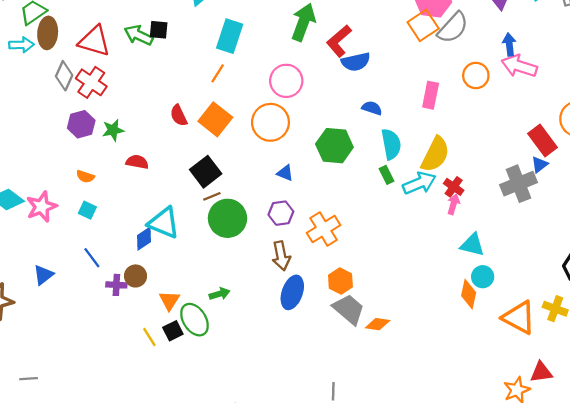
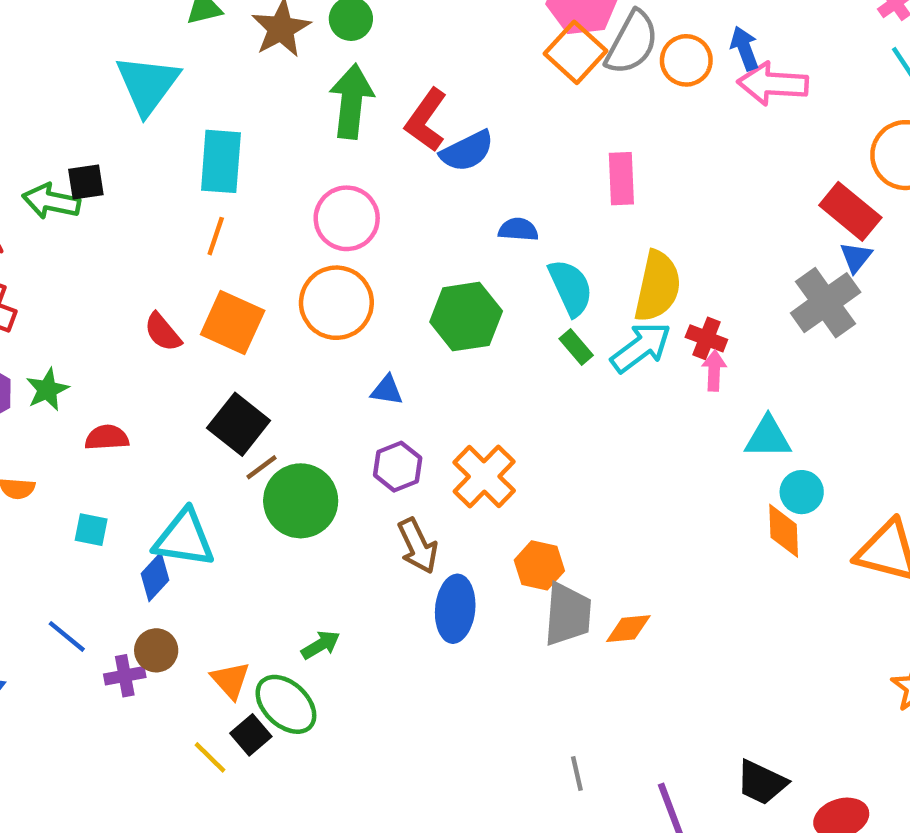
orange circle: (476, 75) -> (686, 60), moved
cyan square: (87, 210) -> (91, 530), moved
gray trapezoid: (349, 309) -> (568, 614), turned 68

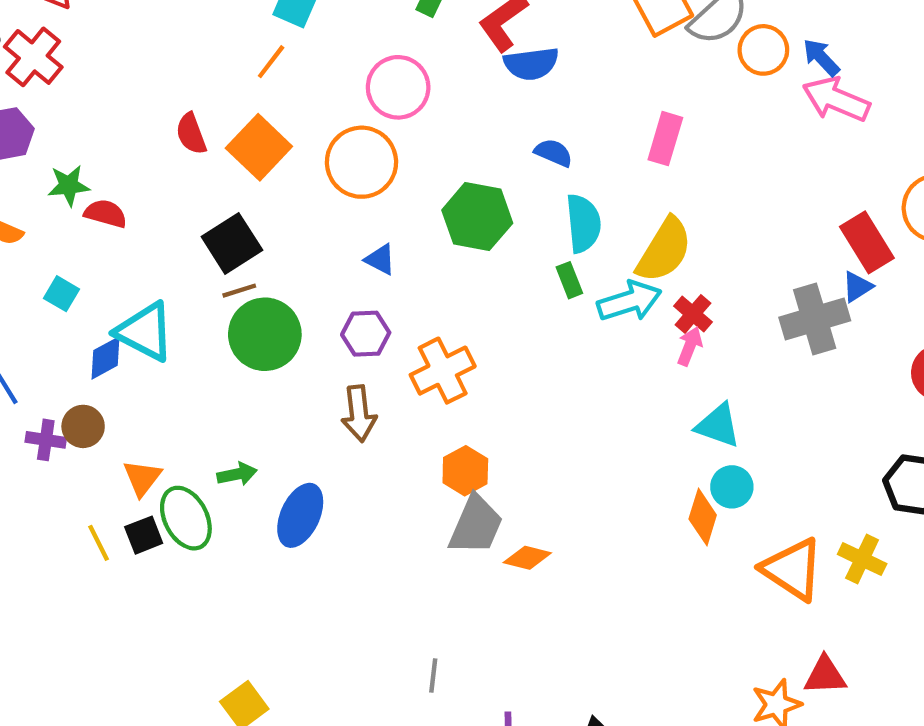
blue arrow: (745, 48) -> (821, 57), turned -42
green star: (47, 390) -> (69, 185), moved
blue ellipse: (455, 609) -> (300, 515), moved

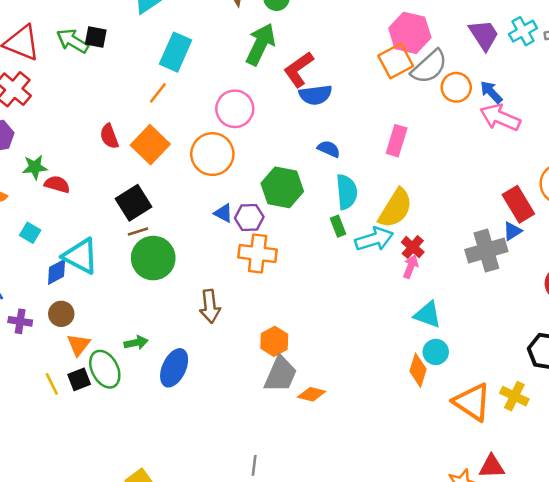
purple hexagon: (366, 334) -> (249, 218), moved
orange cross: (443, 371) -> (258, 253), moved, turned 33
brown circle: (83, 426) -> (61, 314), moved

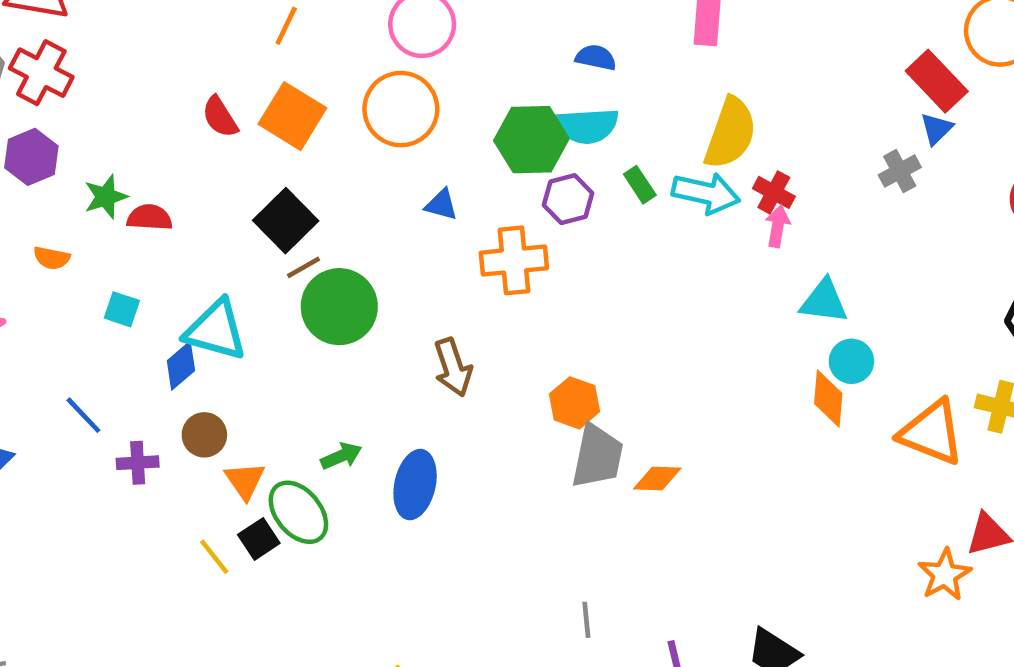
cyan semicircle: (347, 192) -> (587, 126), moved, turned 104
purple hexagon: (249, 218) -> (568, 199), moved
cyan arrow: (374, 239) -> (706, 193), turned 42
gray cross: (486, 251) -> (900, 171), size x0.6

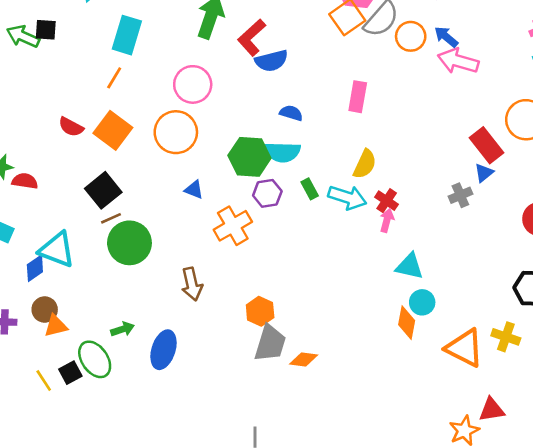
red semicircle: (220, 117) -> (71, 127), turned -35
yellow semicircle: (730, 133) -> (365, 164), size x0.7
orange cross: (514, 260) -> (233, 226), turned -30
orange triangle: (245, 481) -> (56, 326), moved, turned 45

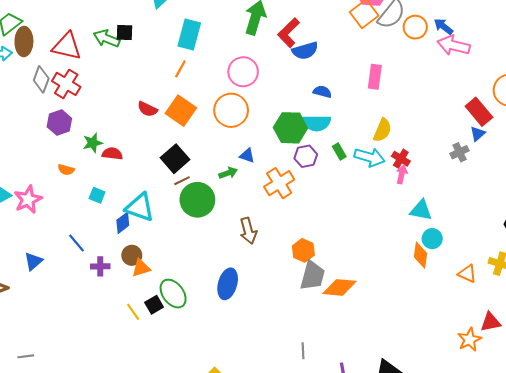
green arrow: (122, 329) -> (228, 173), moved
orange triangle: (465, 348) -> (467, 274), size x0.6
orange diamond: (304, 359) -> (339, 287), size x1.5

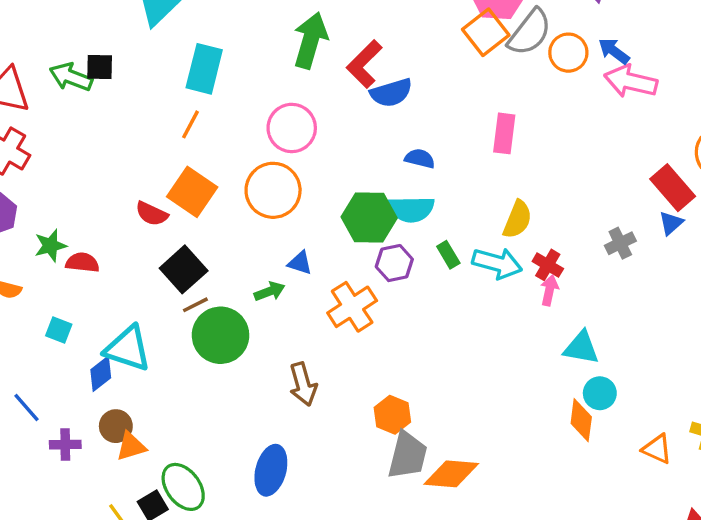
red semicircle: (147, 109) -> (152, 214), moved
gray cross: (460, 152) -> (620, 243), moved

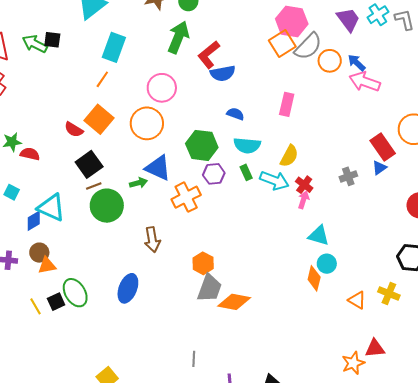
cyan semicircle: (411, 209) -> (247, 145), moved
blue triangle: (300, 263) -> (158, 168), size x1.8

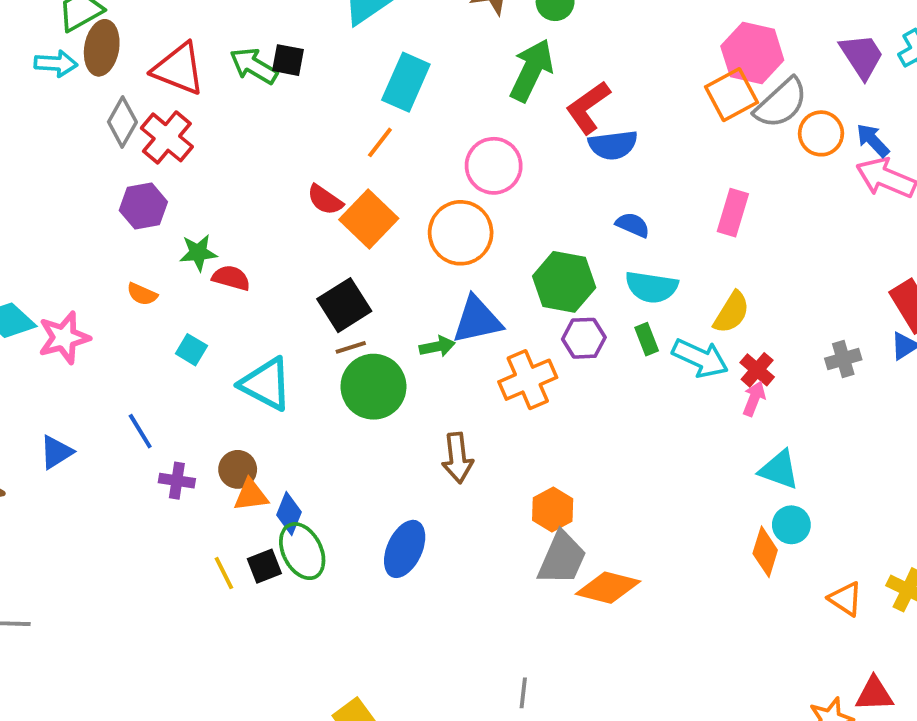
red semicircle: (74, 130) -> (325, 200), moved
blue triangle: (158, 168) -> (477, 320), turned -40
blue diamond: (34, 221) -> (289, 513), moved, turned -40

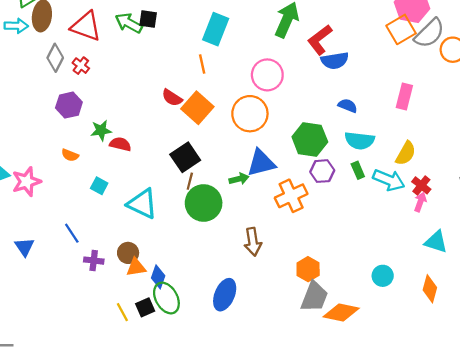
red cross: (167, 137) -> (81, 66), size x0.6
orange line: (380, 142) -> (202, 64), turned -48
brown line: (351, 347) -> (190, 181), turned -56
blue triangle: (56, 452) -> (24, 247), turned -30
cyan circle: (791, 525) -> (383, 276), moved

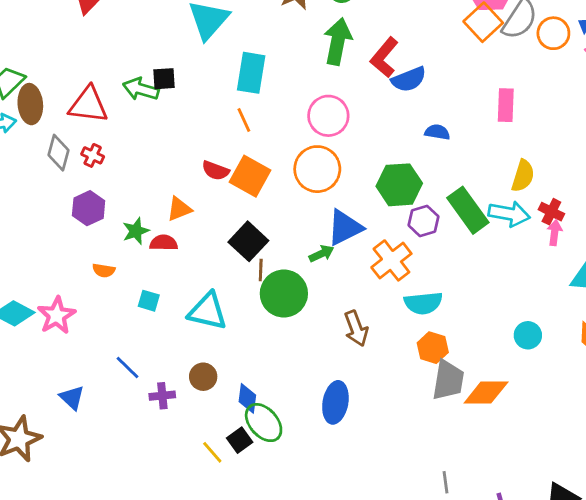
cyan semicircle: (360, 141) -> (423, 303), moved
green rectangle: (358, 170) -> (468, 210), size x2.0
orange triangle: (136, 267) -> (179, 209), moved

